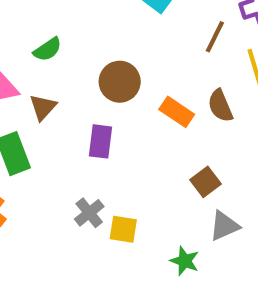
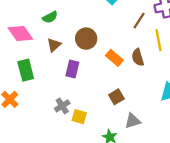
brown triangle: (43, 107) -> (54, 45), moved
brown square: (205, 182) -> (116, 97), moved

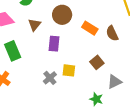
brown semicircle: (138, 57) -> (112, 33), moved
yellow square: (79, 117) -> (69, 70), moved

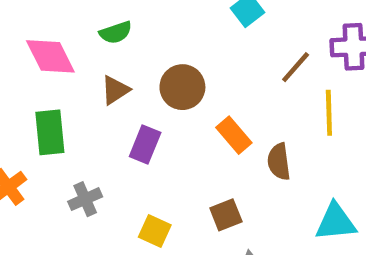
yellow square: (69, 70) -> (155, 231), moved
gray cross: (50, 78) -> (85, 199), moved

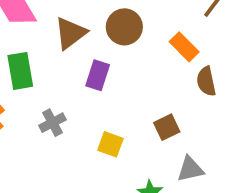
brown triangle: (115, 90) -> (70, 33), size x1.4
orange rectangle: (234, 135) -> (184, 47), moved

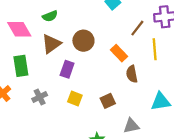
yellow square: (110, 144) -> (75, 98), moved
gray triangle: (190, 169) -> (131, 126), moved

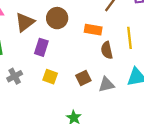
yellow line: (155, 49) -> (130, 38), moved
orange rectangle: (119, 53) -> (93, 30), turned -35
gray triangle: (131, 126) -> (106, 85), moved

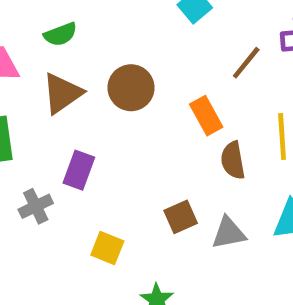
orange rectangle: (93, 30) -> (206, 116), turned 49
purple rectangle: (41, 47) -> (79, 170), moved
yellow square: (50, 77) -> (107, 248), moved

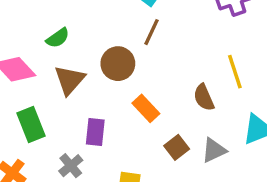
brown line: (246, 63) -> (151, 32), moved
orange rectangle: (206, 116) -> (146, 108), moved

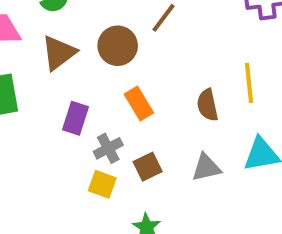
brown square: (177, 147) -> (148, 167), moved
gray cross: (71, 166) -> (108, 148), moved

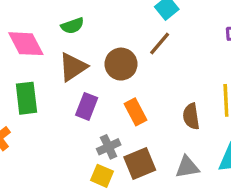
purple rectangle: (75, 118) -> (87, 106), moved
brown square: (148, 167) -> (140, 163), size x1.4

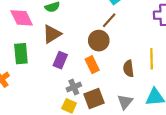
brown circle: (121, 64) -> (99, 41), moved
gray triangle: (187, 167) -> (125, 102), turned -42

